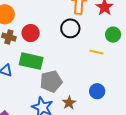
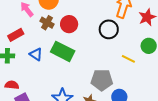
gray pentagon: (51, 81) -> (102, 80), moved

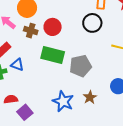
blue triangle: (36, 54) -> (17, 65), moved
gray pentagon: (102, 80) -> (81, 66), moved

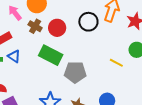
black circle: (92, 23) -> (88, 22), moved

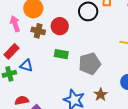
pink arrow: (15, 13) -> (15, 24), turned 35
green rectangle: (51, 55) -> (61, 54), size x0.6

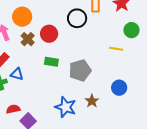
brown cross: (38, 31) -> (28, 39), turned 32

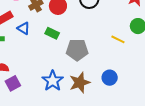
blue triangle: (17, 74) -> (24, 28), moved
brown star: (92, 101) -> (80, 83), size x1.5

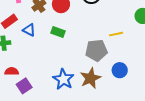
yellow line: (118, 39) -> (116, 34), moved, turned -32
gray pentagon: (77, 50) -> (96, 50), moved

